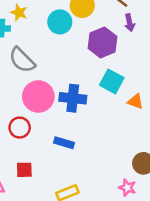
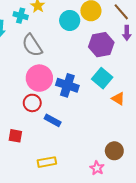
red circle: (20, 128) -> (32, 103), moved

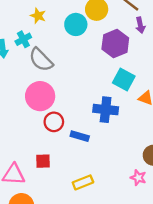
cyan cross: (21, 16) -> (23, 39), moved, turned -32
pink circle: (39, 78) -> (40, 96), moved
blue cross: (67, 85) -> (106, 110), moved

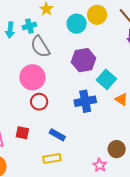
purple hexagon: (115, 43) -> (84, 60), moved
blue cross: (106, 110) -> (85, 101), turned -30
blue rectangle: (80, 136) -> (57, 135), moved

